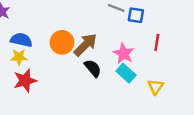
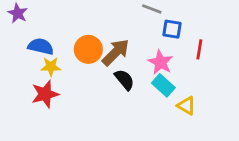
blue square: (136, 15) -> (172, 29), moved
yellow star: (19, 57) -> (51, 67), moved
yellow triangle: (156, 87) -> (186, 106), moved, turned -35

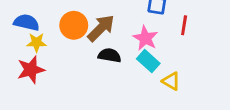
black semicircle: (124, 80) -> (110, 55), turned -40

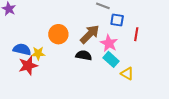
blue semicircle: (26, 22) -> (22, 49), moved
brown arrow: (101, 28) -> (90, 34), moved
yellow star: (36, 42) -> (38, 53), moved

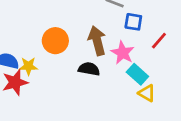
brown arrow: (90, 34) -> (97, 41), turned -60
red line: (136, 34) -> (159, 41), turned 32
cyan rectangle: (111, 59) -> (137, 74), moved

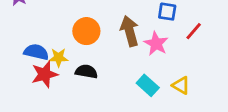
black semicircle: (89, 69) -> (86, 71), moved
cyan rectangle: (137, 74) -> (148, 85), moved

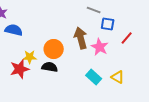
orange circle: (86, 31) -> (54, 49), moved
blue semicircle: (36, 52) -> (14, 30), moved

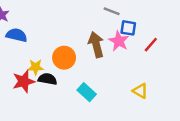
pink star: (100, 47) -> (119, 41), moved
black semicircle: (50, 67) -> (47, 79), moved
cyan rectangle: (94, 77) -> (87, 92), moved

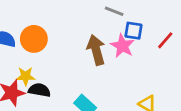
red line: (151, 45) -> (165, 40), moved
orange circle: (64, 58) -> (34, 39), moved

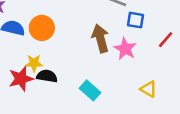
red line: (165, 40) -> (166, 40), moved
pink star: (122, 46) -> (125, 49), moved

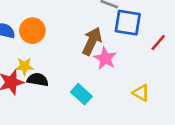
blue square: (136, 20) -> (128, 23), size x1.5
brown arrow: (100, 38) -> (92, 41), turned 40
pink star: (125, 49) -> (105, 58), moved

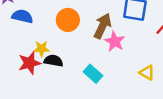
orange circle: (32, 31) -> (68, 20), moved

